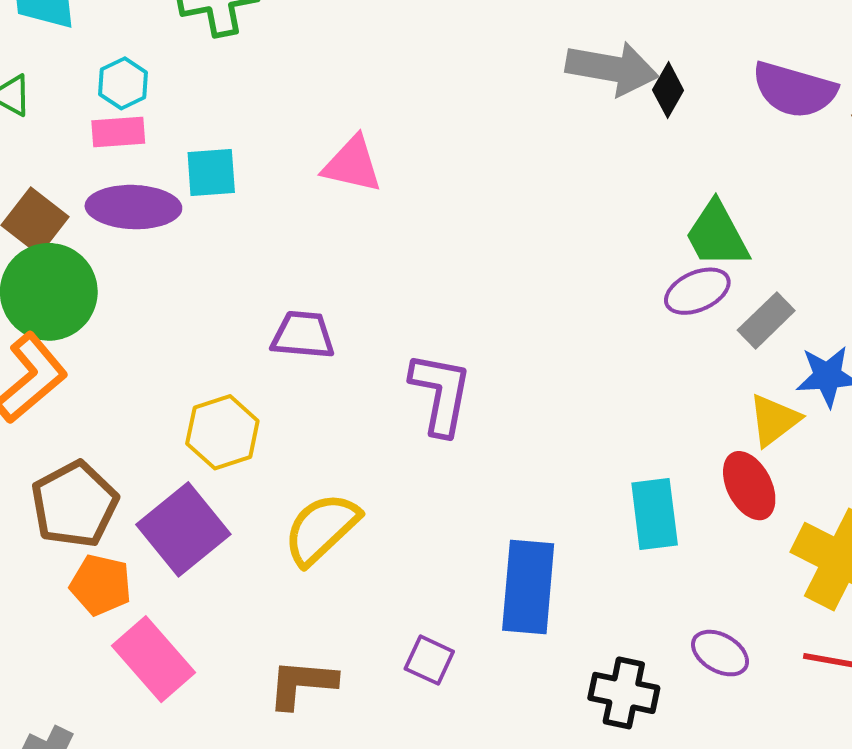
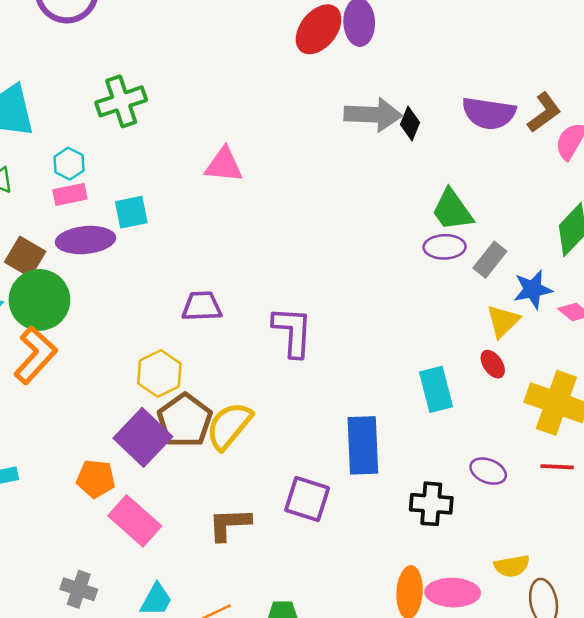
pink triangle: (352, 164) -> (224, 165), moved
purple ellipse: (697, 291) -> (445, 247), turned 30
red ellipse: (749, 486) -> (493, 364), size x0.7
brown pentagon: (74, 504) -> (185, 420), moved
purple square: (429, 660) -> (307, 499), size x1.5

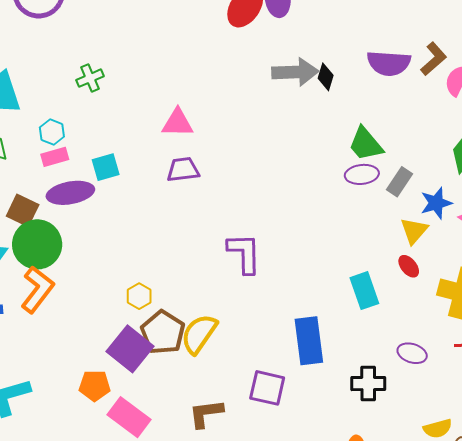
green cross: (121, 101) -> (90, 78), size x0.7
purple trapezoid: (202, 306) -> (183, 170), moved
yellow hexagon: (159, 374) -> (139, 296), size x0.7

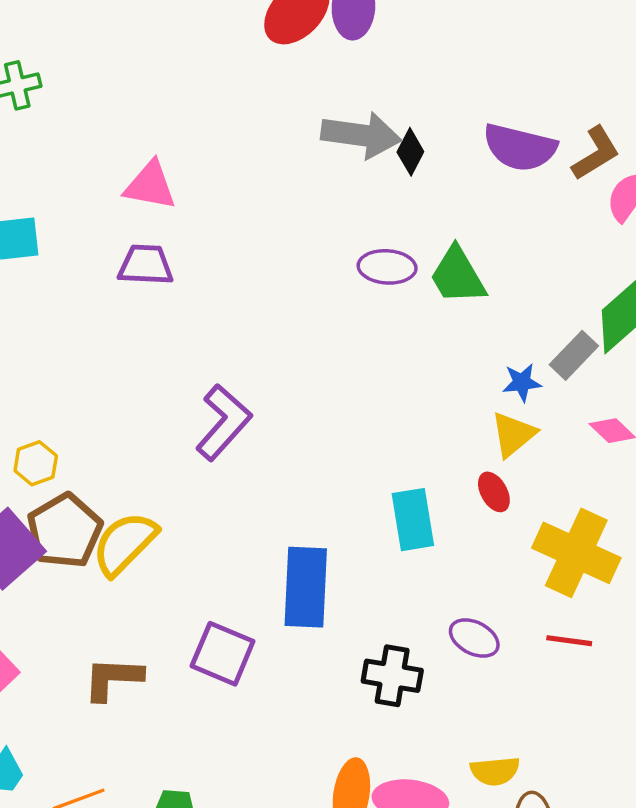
purple ellipse: (362, 174) -> (387, 267), moved
gray rectangle: (399, 182) -> (574, 355), moved
blue star: (436, 203) -> (522, 382), moved, size x0.7
purple L-shape: (244, 253) -> (224, 422), turned 33

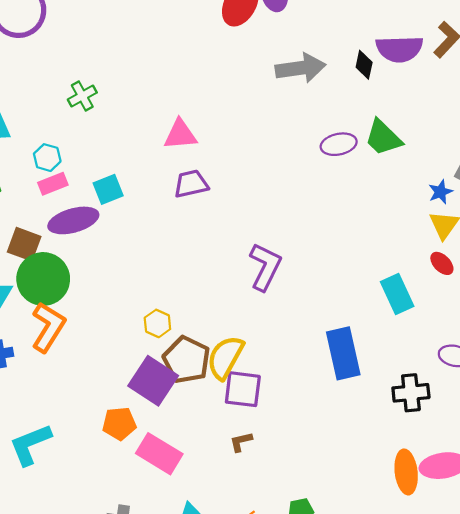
black diamond: (410, 152) -> (364, 65), moved
purple square: (223, 654) -> (243, 389), moved
brown L-shape: (113, 678) -> (241, 442), size x0.6

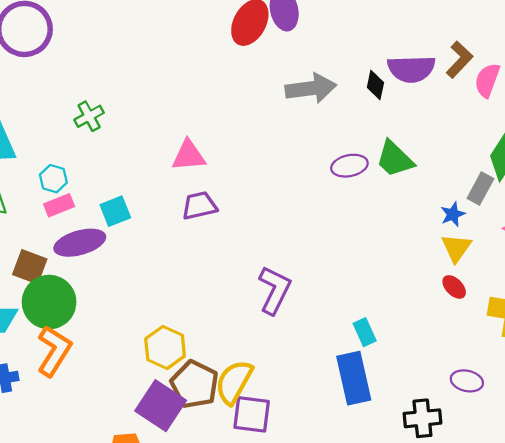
cyan rectangle: (397, 294) -> (365, 332), moved, size x0.7
yellow hexagon: (157, 323) -> (165, 347), size x1.5

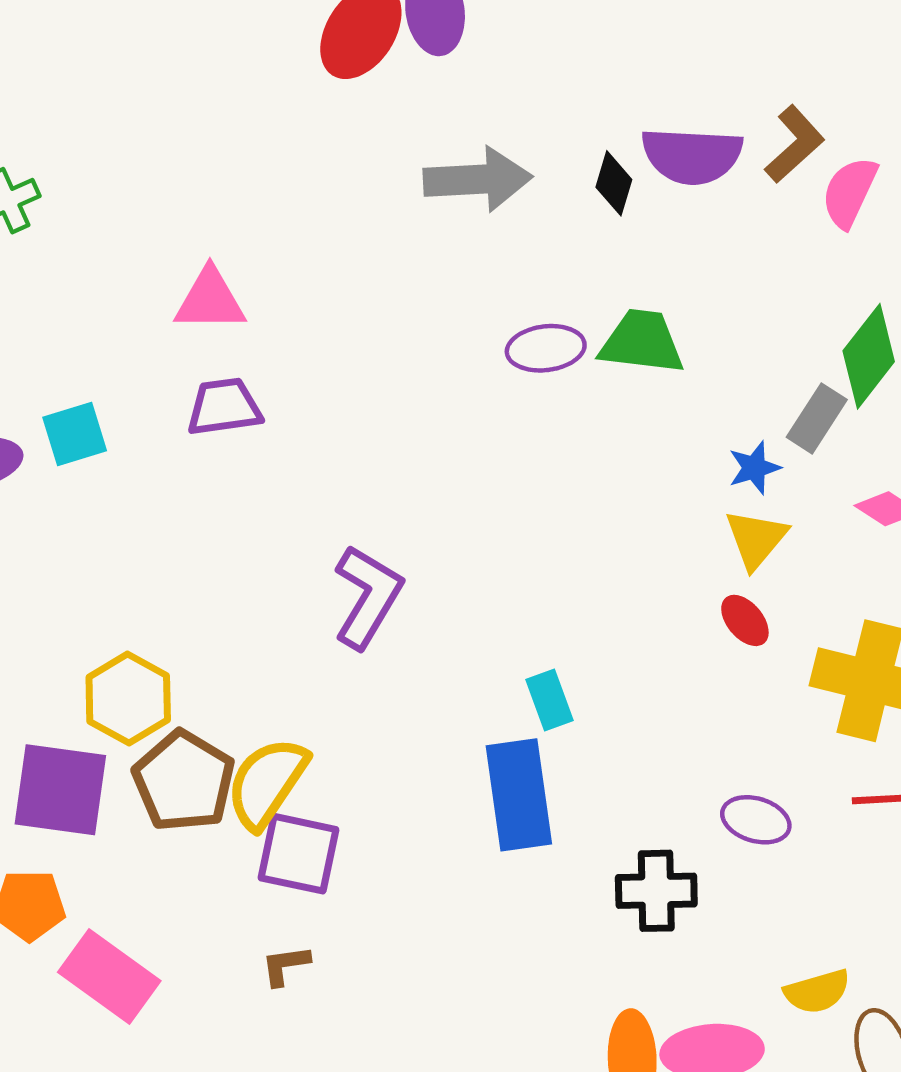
green trapezoid: (395, 159) -> (642, 342), turned 138
cyan square: (115, 211) -> (75, 434), moved
purple square: (161, 406) -> (60, 790), moved, turned -30

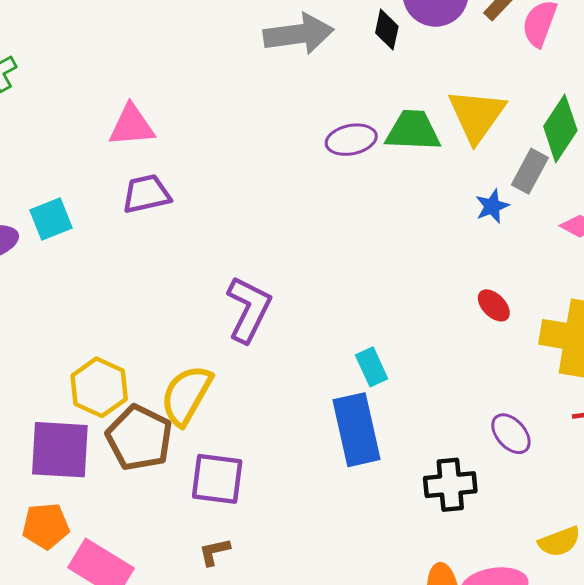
yellow triangle: (756, 539) -> (477, 115), moved, size x1.4
yellow semicircle: (267, 783) -> (186, 395), moved
purple ellipse: (756, 820) -> (511, 434), turned 36

